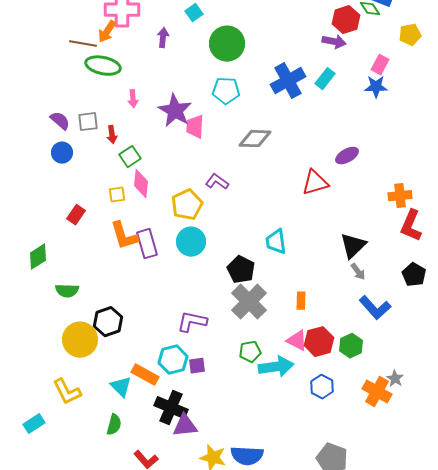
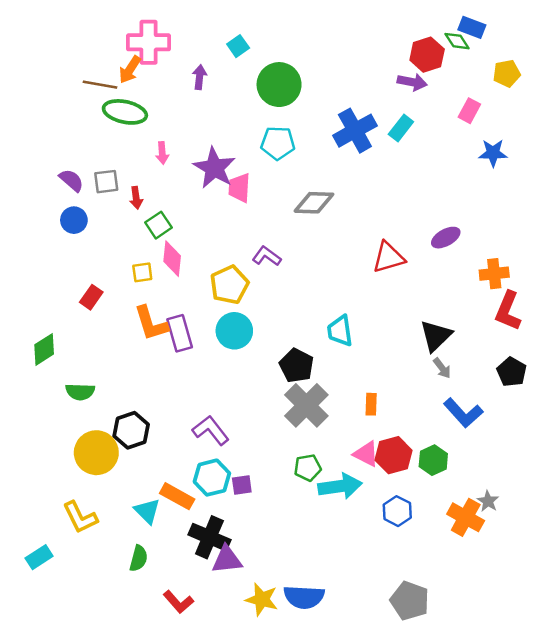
blue star: (376, 87) -> (493, 153), moved
purple ellipse: (347, 156) -> (446, 238), moved
purple L-shape: (192, 322) -> (211, 430), moved, turned 40

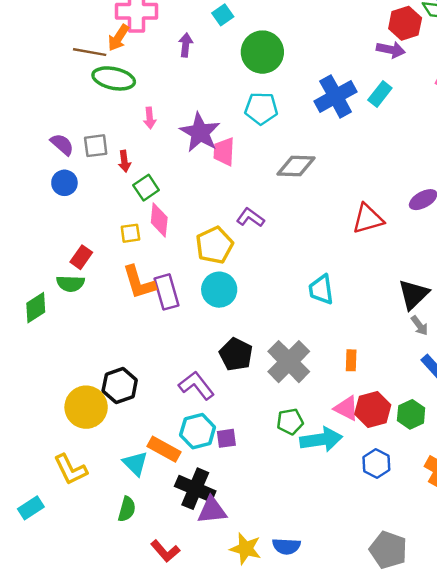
black pentagon: (297, 366) -> (236, 354), moved
green semicircle: (80, 392) -> (70, 284), moved
blue semicircle: (304, 597) -> (286, 546), size x0.7

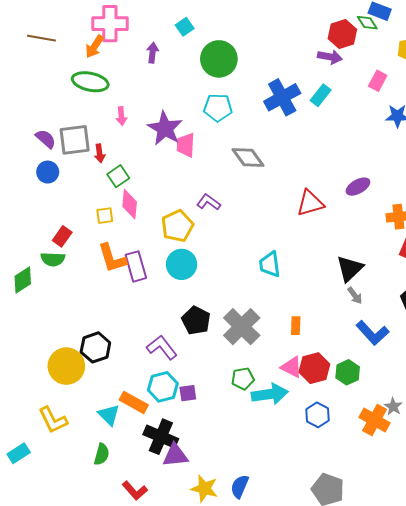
brown line: (90, 52) -> (41, 38), moved
gray square: (96, 146) -> (75, 140), size x1.5
gray diamond: (296, 166) -> (248, 158), turned 52
blue semicircle: (286, 546) -> (240, 486), turned 110

